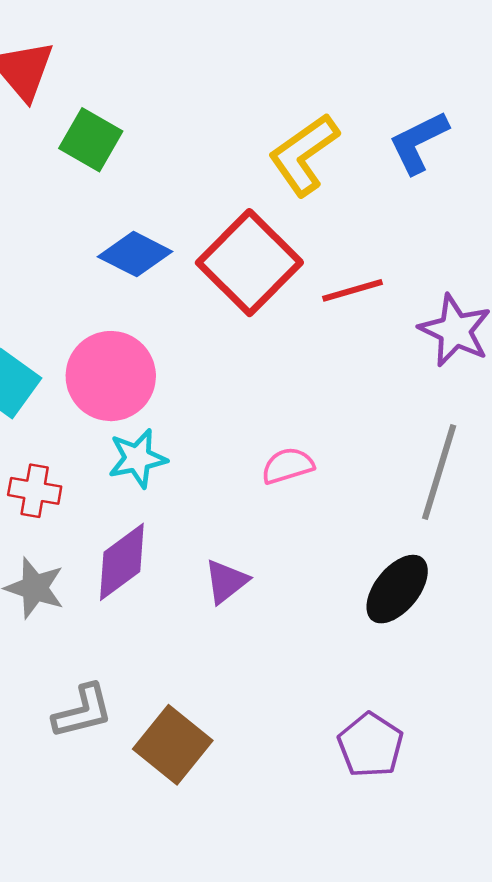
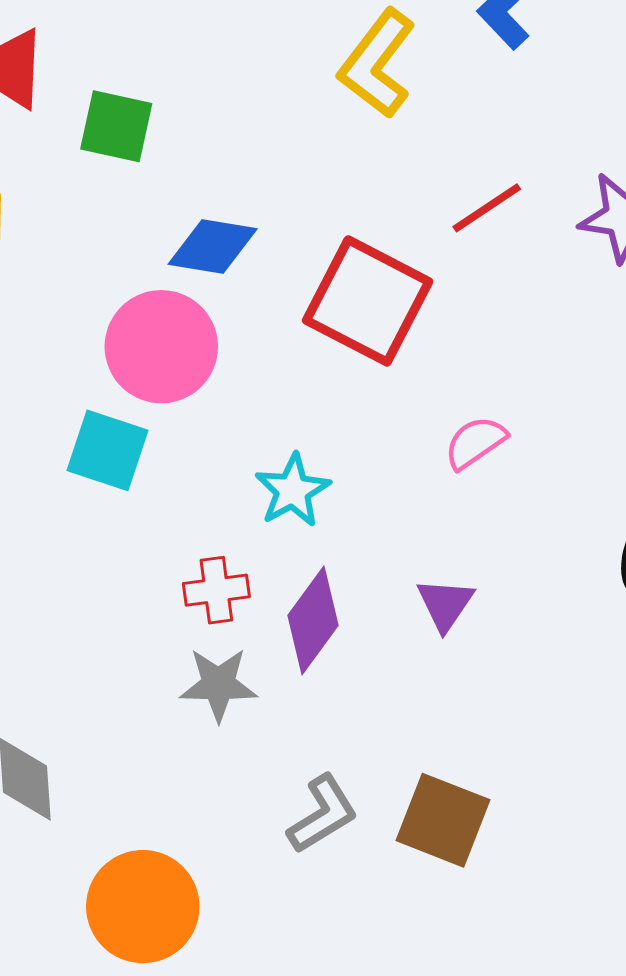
red square: (249, 263) -> (368, 301), moved
pink circle: (111, 376) -> (161, 347), moved
red cross: (35, 491) -> (216, 590), moved

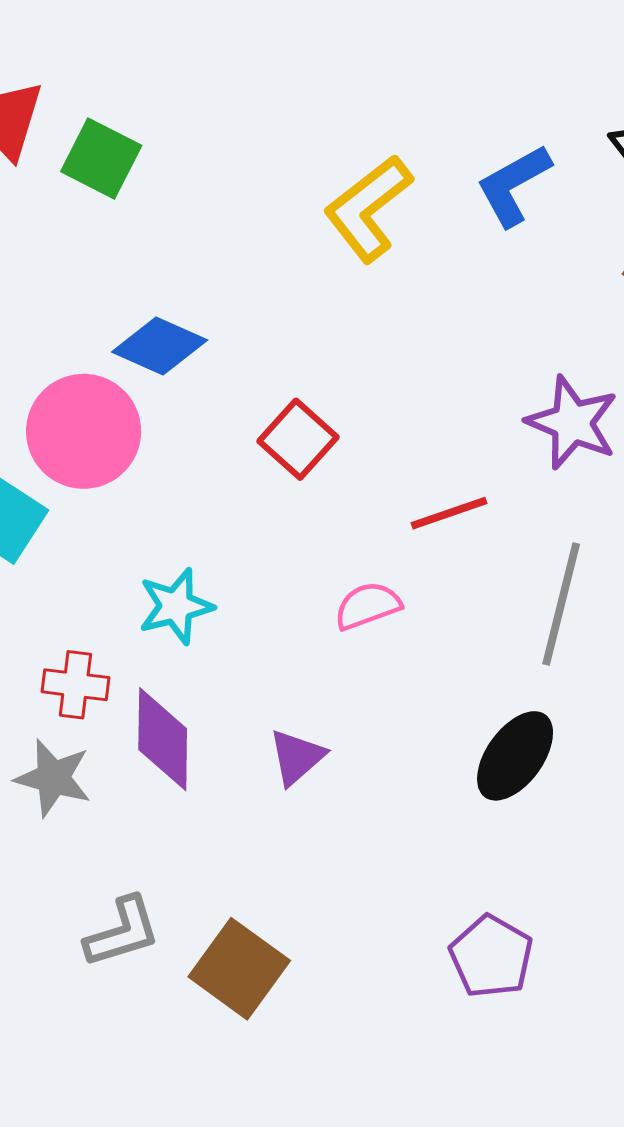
green square: (116, 126) -> (101, 158), moved
red line: (487, 208) -> (449, 513), moved
red square: (368, 301) -> (298, 439), size x0.6
purple diamond: (313, 620) -> (163, 739), turned -50

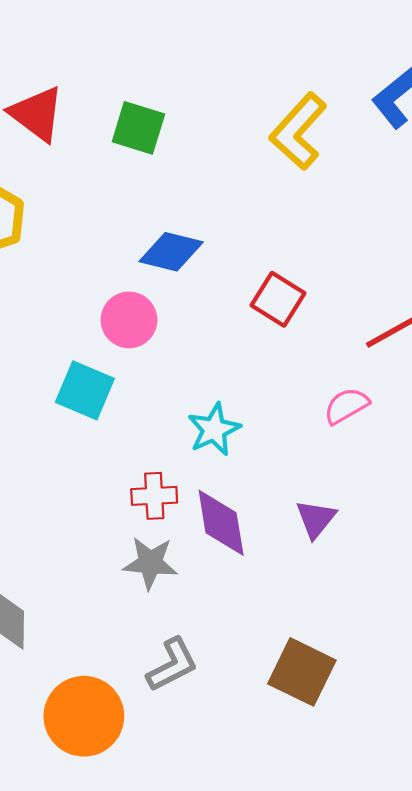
green square: (101, 158) -> (138, 128), moved
pink circle: (84, 431) -> (129, 320), size x0.7
gray L-shape: (122, 932) -> (172, 665), moved

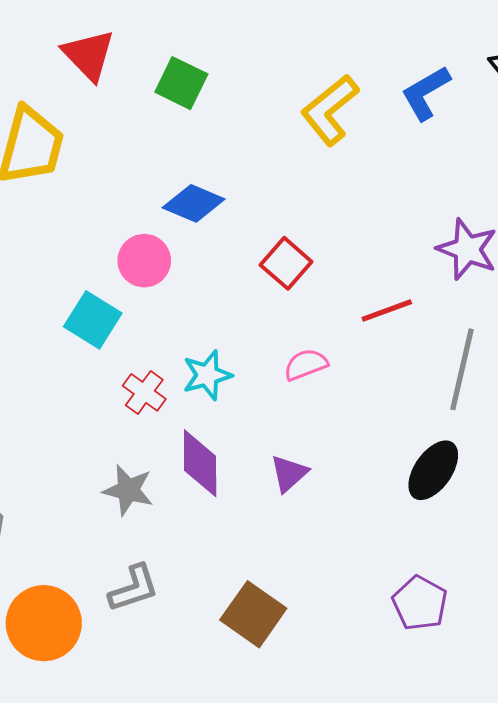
pink semicircle: (346, 406) -> (306, 365), moved
red cross: (154, 496) -> (144, 392), moved, turned 30

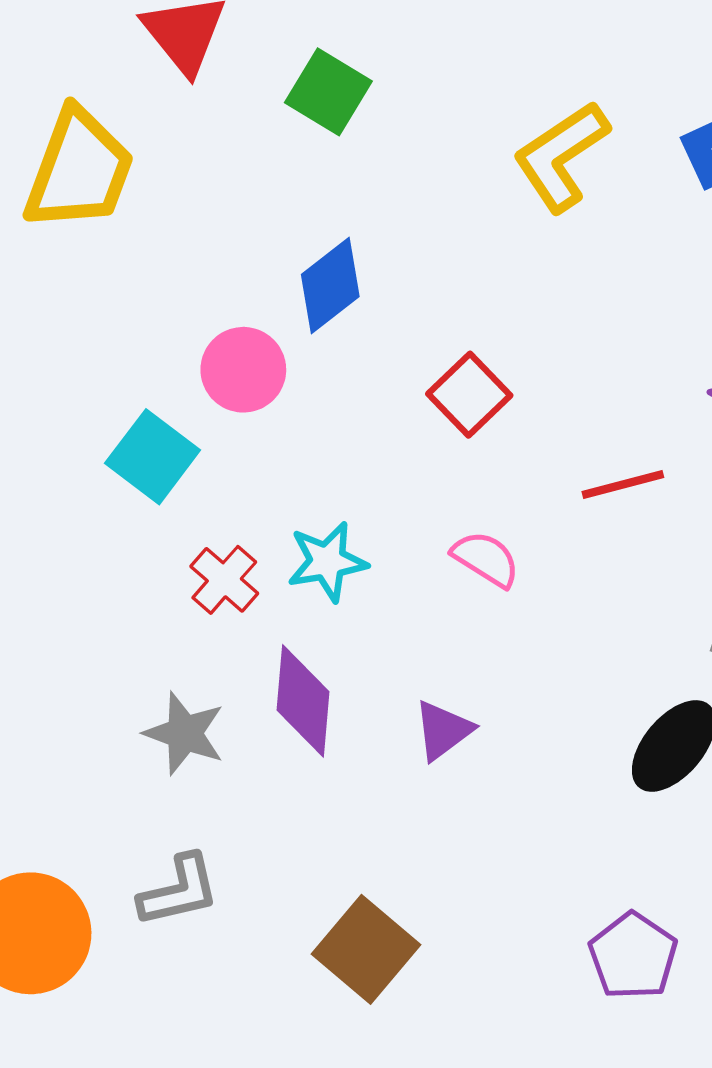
blue diamond: (194, 203) -> (330, 286), turned -66
pink semicircle: (306, 365) -> (486, 559), turned 48

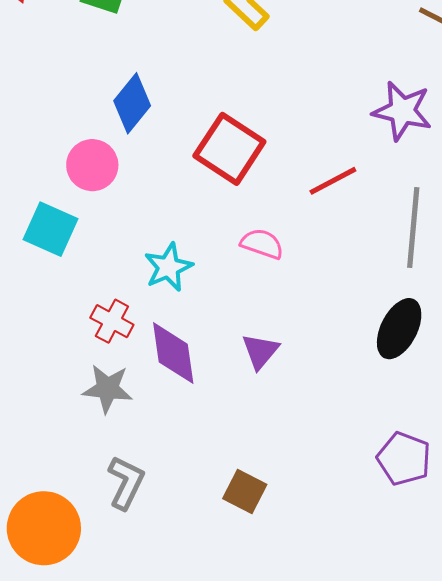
red square: (469, 395) -> (229, 149), size x1.4
red cross: (224, 580) -> (112, 321), moved
gray L-shape: (179, 891) -> (126, 483), turned -38
brown square: (366, 949) -> (245, 492), size x0.7

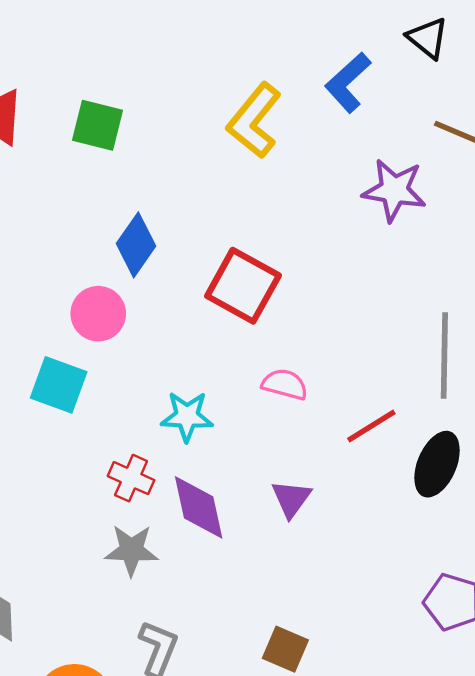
purple star: (402, 111) -> (394, 190), moved
red line: (333, 181) -> (371, 426), moved
cyan star: (168, 267) -> (187, 416), turned 30

